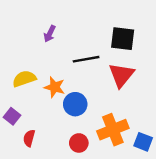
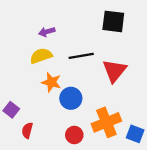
purple arrow: (50, 34) -> (47, 32), turned 49
black square: (123, 39) -> (113, 21), moved
yellow semicircle: (24, 79) -> (41, 56), moved

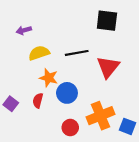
purple arrow: (47, 32) -> (24, 30), moved
red semicircle: (27, 130) -> (38, 101), moved

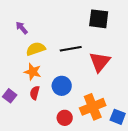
purple arrow: (24, 30) -> (22, 28), turned 64
orange star: (49, 78) -> (33, 72), moved

